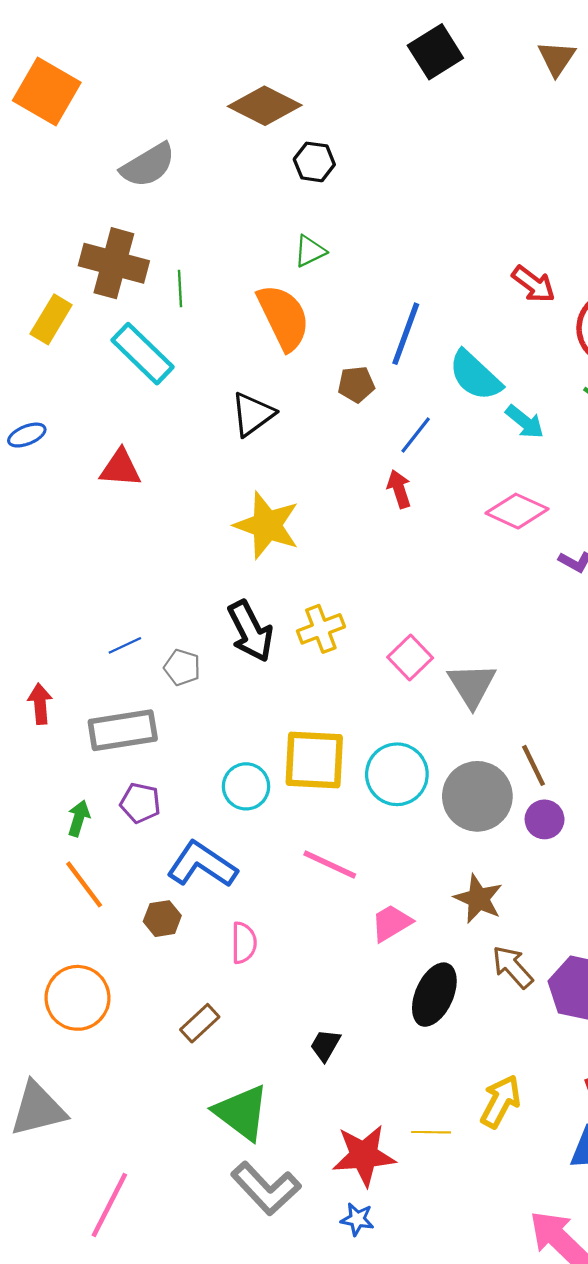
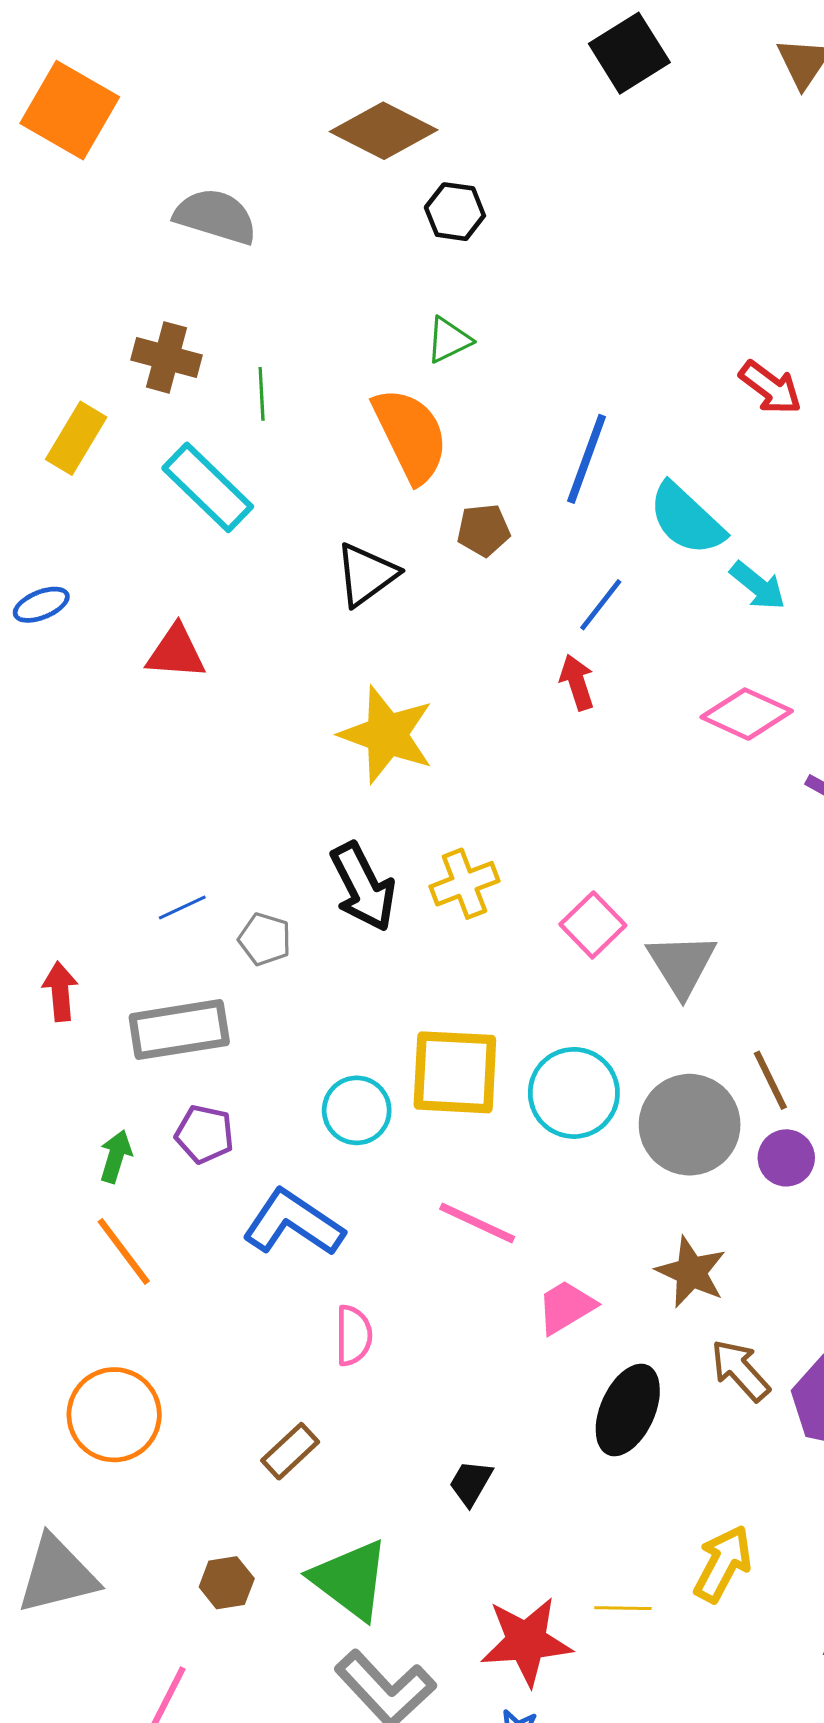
gray semicircle: (148, 165) -> (216, 216), turned -132
brown cross: (114, 263) -> (166, 357), size x0.7
brown pentagon: (356, 384) -> (483, 530), moved
brown hexagon: (162, 919) -> (227, 1583), moved

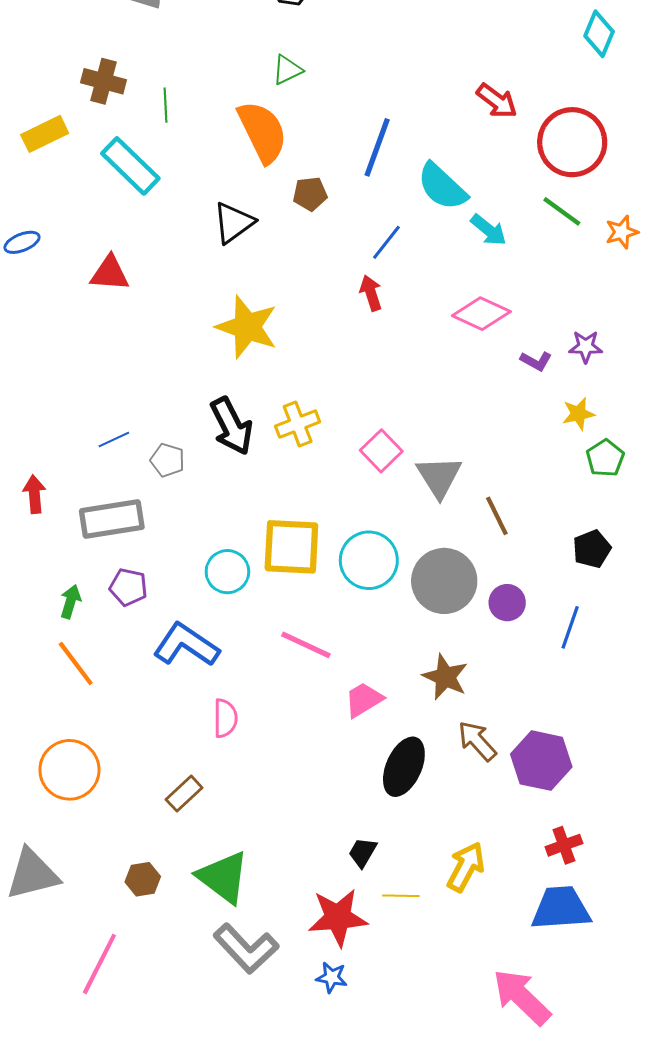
yellow rectangle: (76, 438) -> (45, 134), turned 33
brown line: (770, 1080) -> (497, 516), moved
black trapezoid: (471, 1483) -> (363, 852), moved

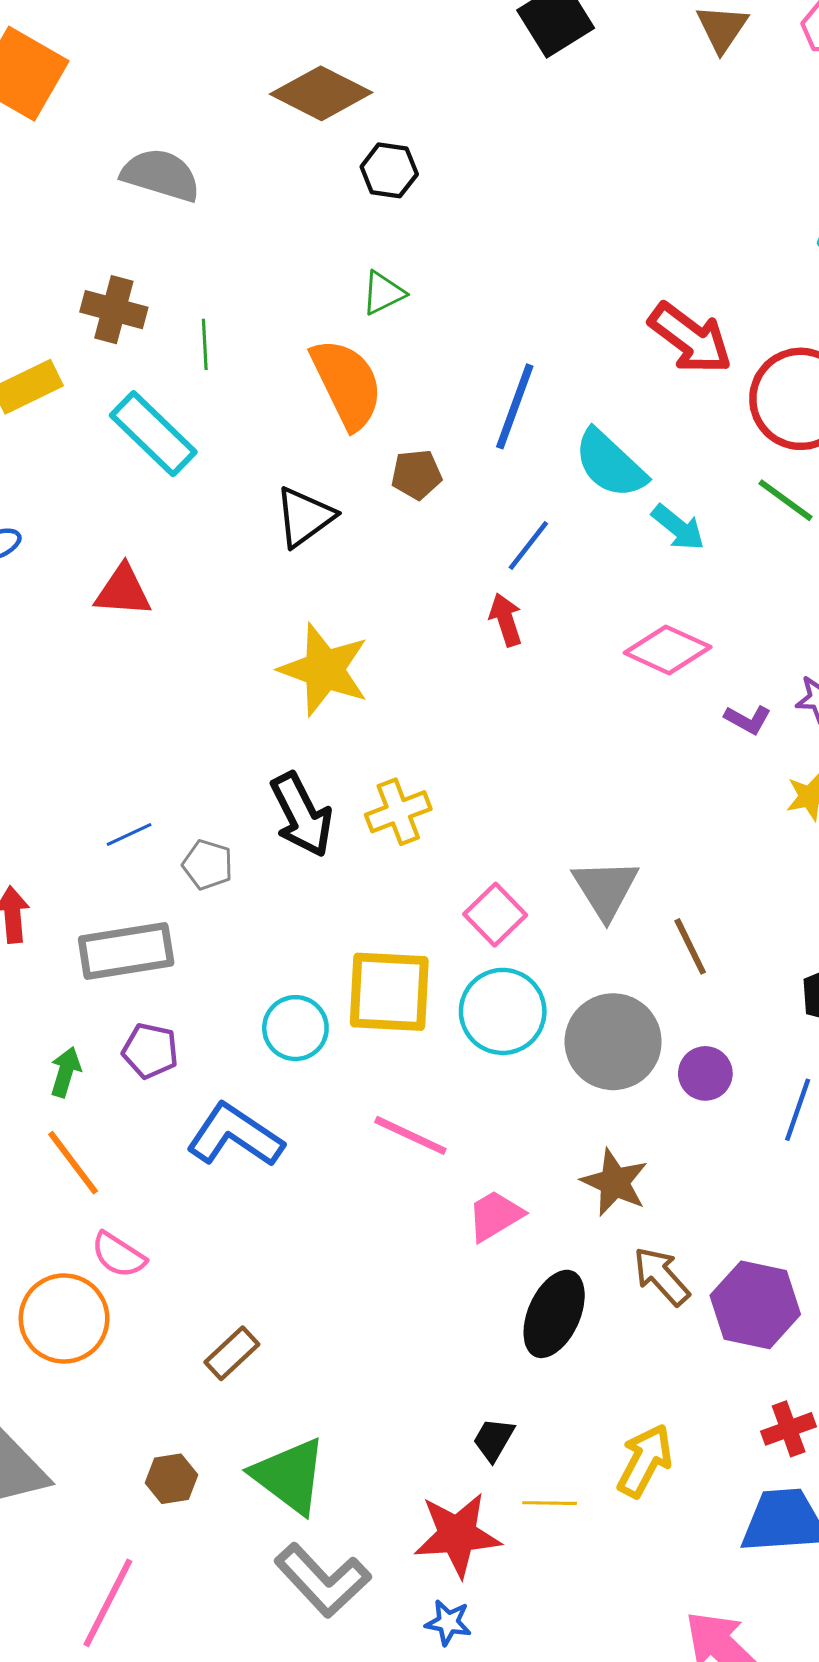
red arrow: (497, 101) -> (690, 338), size x1.4
pink square: (381, 451) -> (495, 915), moved
pink semicircle: (225, 718) -> (118, 1255), moved, turned 123

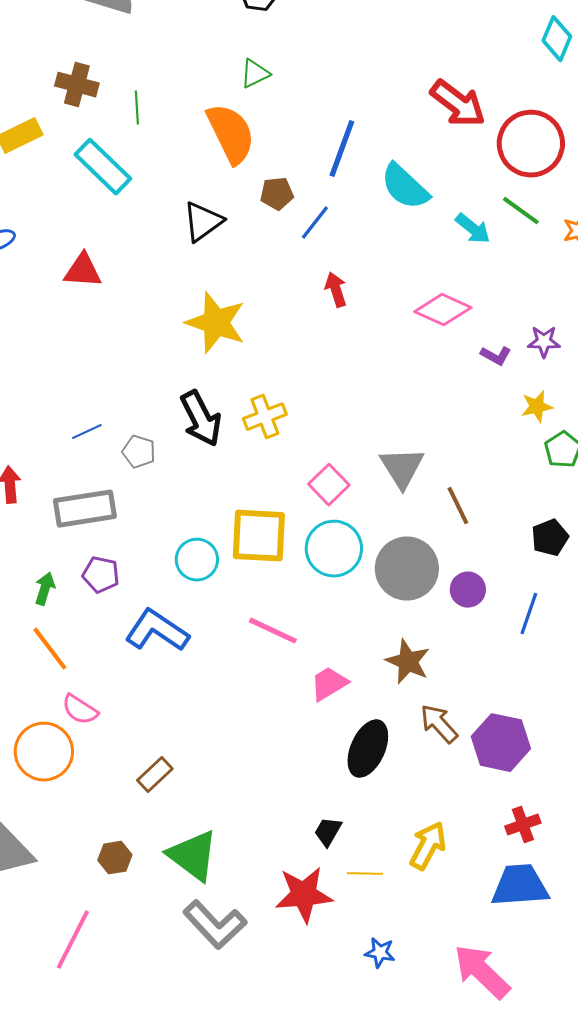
cyan arrow: (678, 527) -> (473, 229), moved
blue line: (528, 546) -> (315, 223), moved
blue star: (448, 1623) -> (380, 953), moved

